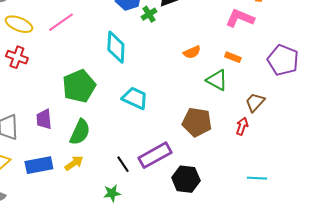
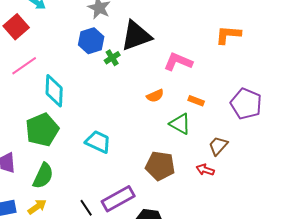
pink L-shape: (240, 18) -> (178, 62), moved
cyan diamond: (116, 47) -> (54, 91), moved
red arrow: (242, 126) -> (205, 170), turned -90

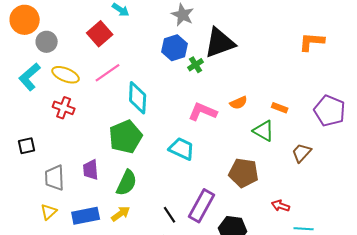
pink L-shape: (178, 62) -> (203, 112), moved
red arrow: (205, 170) -> (281, 206), moved
purple rectangle: (118, 199) -> (202, 206), turned -32

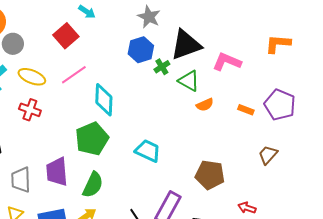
purple pentagon: (330, 111) -> (280, 105), moved
pink L-shape: (203, 112) -> (227, 62), moved
green triangle: (264, 131) -> (189, 81), moved
purple trapezoid: (91, 170) -> (57, 172), size x1.4

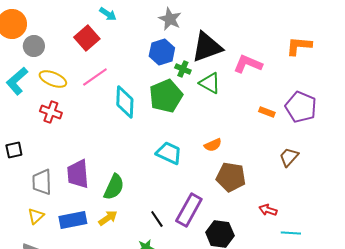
green cross: (162, 67) -> (183, 69), turned -35
orange semicircle: (205, 105) -> (213, 145), moved
green pentagon: (92, 139) -> (166, 96), moved

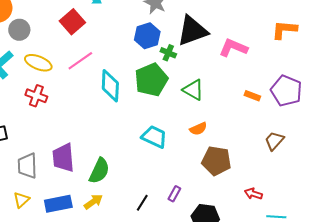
green triangle: (210, 83) -> (193, 90), moved
purple rectangle: (189, 210) -> (174, 194), size x0.5
black line: (157, 219) -> (142, 203), turned 66

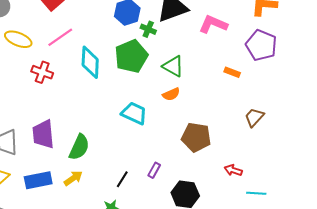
purple pentagon: (286, 91) -> (261, 45), moved
red cross: (36, 96) -> (42, 72), moved
orange semicircle: (198, 129) -> (171, 94), moved

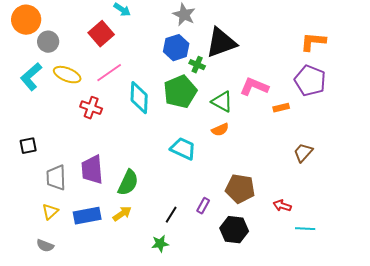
pink L-shape: (213, 24) -> (254, 87), moved
orange rectangle: (232, 72) -> (281, 108), turned -35
brown pentagon: (196, 137) -> (240, 189), moved

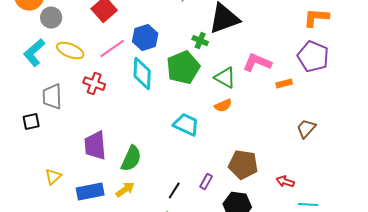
blue hexagon: (176, 48) -> (145, 38), moved
gray trapezoid: (56, 178) -> (52, 97), moved
yellow triangle: (50, 212) -> (53, 177), moved

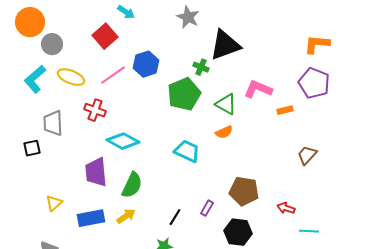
cyan diamond: (142, 74) -> (123, 141), moved, turned -64

